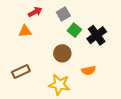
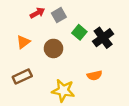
gray square: (63, 14) -> (59, 15), moved
orange triangle: (25, 31) -> (23, 42), moved, turned -32
brown circle: (62, 53) -> (53, 48), moved

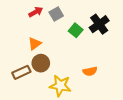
black cross: (103, 38) -> (99, 24), moved
orange triangle: (23, 42) -> (35, 44), moved
brown circle: (53, 48) -> (41, 63), moved

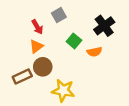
red arrow: (36, 12) -> (37, 27), moved, turned 88
green square: (76, 30) -> (74, 41), moved
orange semicircle: (90, 71) -> (94, 52), moved

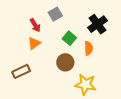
orange semicircle: (94, 52) -> (88, 48), turned -80
brown circle: (43, 67) -> (65, 62), moved
yellow star: (63, 91) -> (85, 85), moved

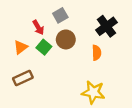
green square: (69, 38) -> (44, 47), moved
orange triangle: (34, 43) -> (21, 47), moved
brown circle: (65, 62) -> (66, 39), moved

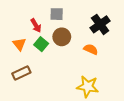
gray square: (60, 15) -> (57, 14), turned 32
orange triangle: (21, 47) -> (19, 44), turned -32
orange semicircle: (97, 53) -> (91, 49), turned -64

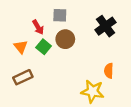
orange semicircle: (91, 49) -> (109, 71), moved, turned -112

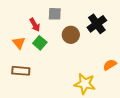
brown circle: (65, 39) -> (71, 35), moved
orange semicircle: (109, 71) -> (110, 65), moved, turned 56
brown rectangle: (23, 77) -> (21, 71), turned 30

